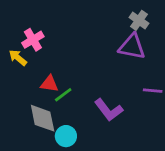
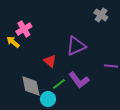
purple triangle: (132, 47) -> (76, 46), moved, turned -35
red triangle: (49, 84) -> (50, 61), moved, turned 32
green line: (63, 95) -> (59, 84), moved

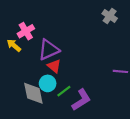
purple triangle: (76, 46) -> (49, 50), moved
purple L-shape: (79, 80) -> (81, 100), moved, turned -85
cyan circle: (48, 99) -> (48, 83), moved

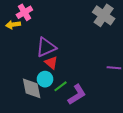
gray cross: (110, 16) -> (104, 15), size x1.5
pink cross: (26, 31) -> (24, 12), moved
yellow arrow: (14, 45) -> (13, 25), moved, turned -48

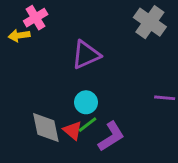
purple triangle: (46, 47) -> (86, 55), moved
red triangle: (51, 63) -> (73, 131), moved
cyan circle: (45, 79) -> (86, 102), moved

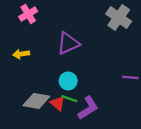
yellow arrow: (19, 35) -> (21, 54), moved
green line: (87, 125) -> (69, 99), turned 56
gray diamond: (46, 128) -> (36, 101), turned -68

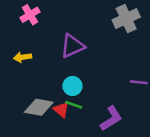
gray cross: (119, 18) -> (126, 19), turned 30
purple L-shape: (88, 108) -> (111, 118), moved

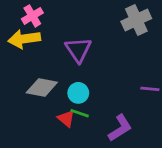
purple triangle: (72, 46) -> (78, 50), turned -40
yellow arrow: (22, 57) -> (24, 39), moved, size x1.6
gray diamond: (39, 107) -> (42, 88), moved

